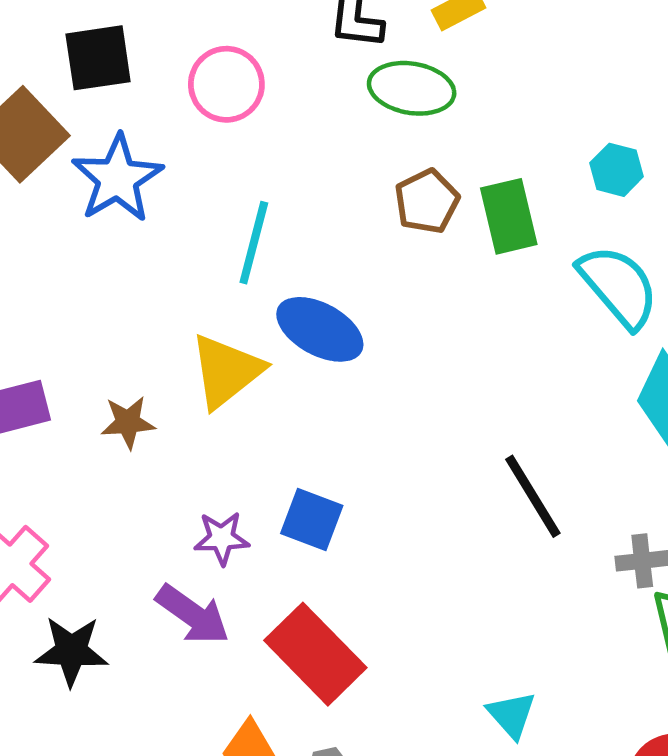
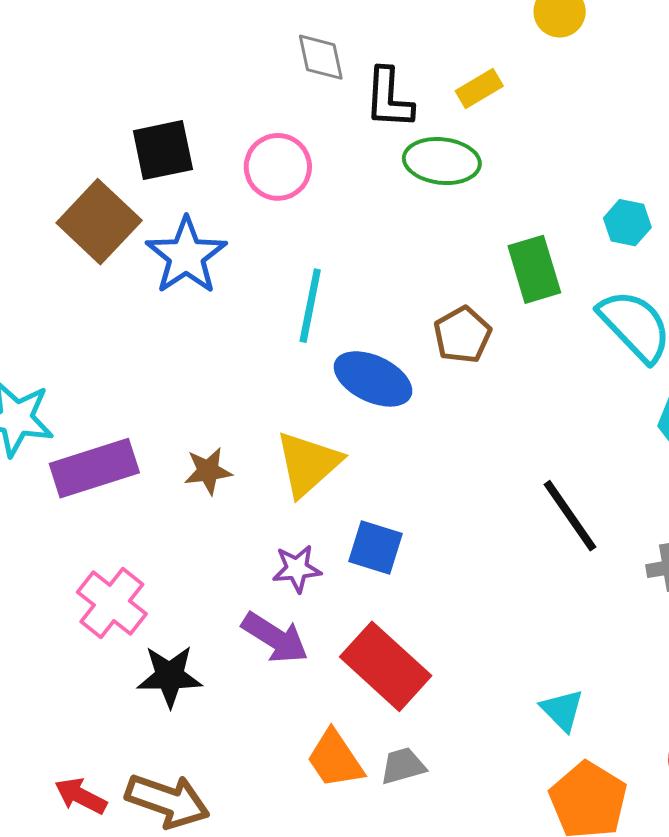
brown pentagon: (427, 201) -> (462, 335), moved
yellow triangle: (226, 371) -> (308, 464), moved

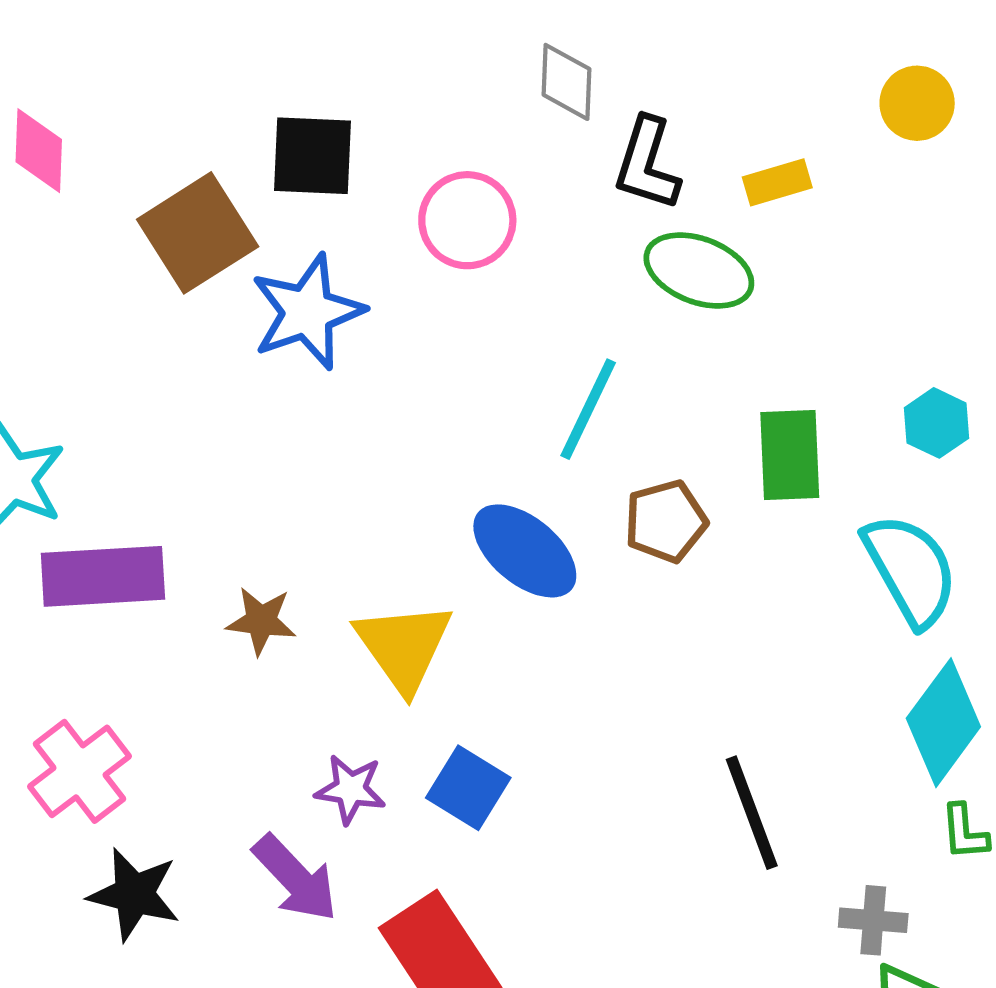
cyan line: (310, 306) -> (588, 409), moved
yellow triangle: (308, 464) -> (404, 646), turned -38

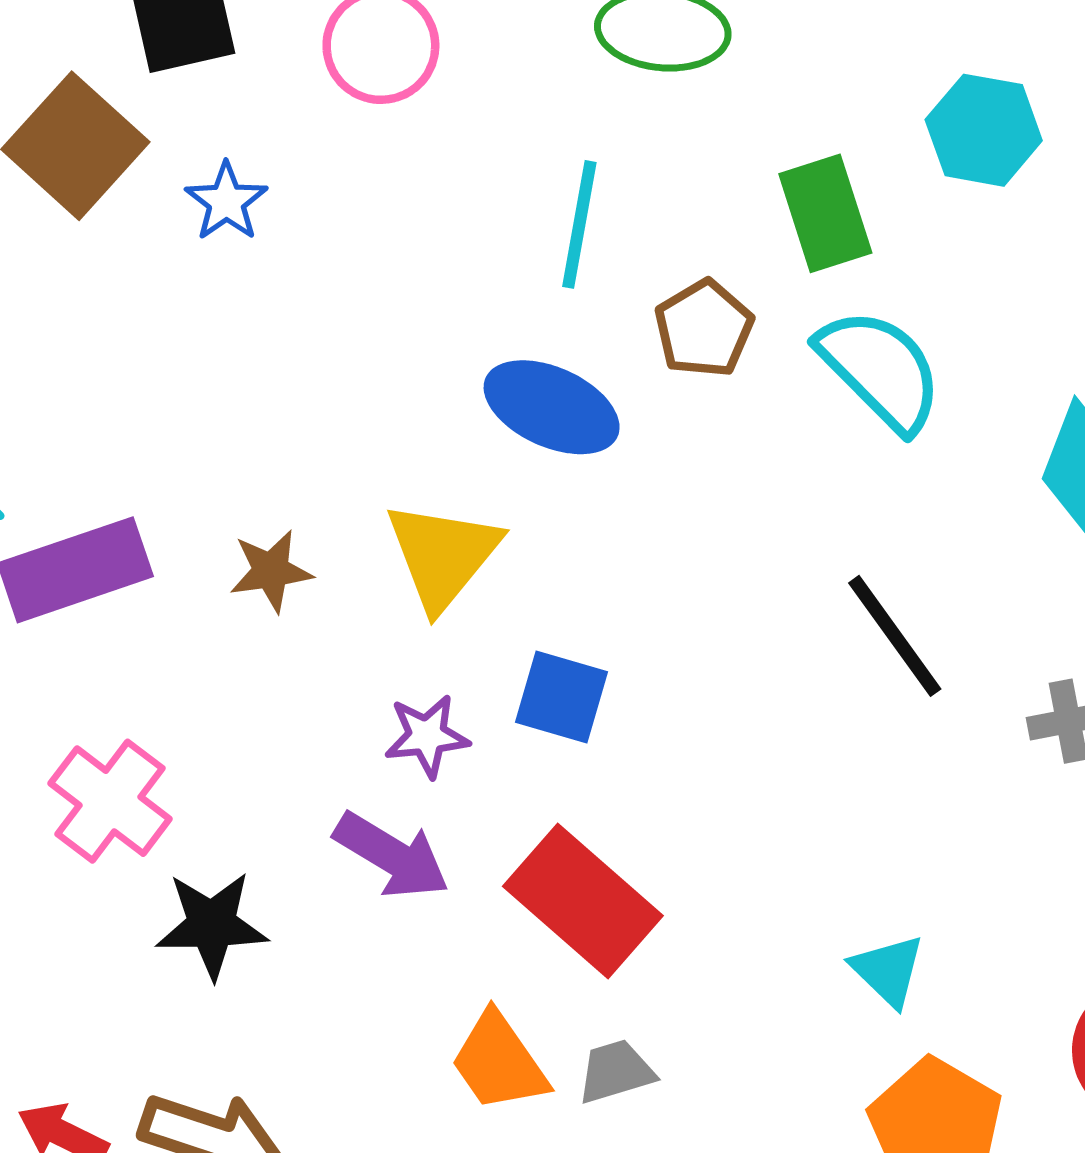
blue star: (307, 312) -> (226, 202), size x0.6
cyan hexagon: (936, 423) -> (984, 130), size x1.4
cyan semicircle: (910, 570) -> (880, 370), moved
yellow triangle: (404, 646) -> (443, 555), turned 30

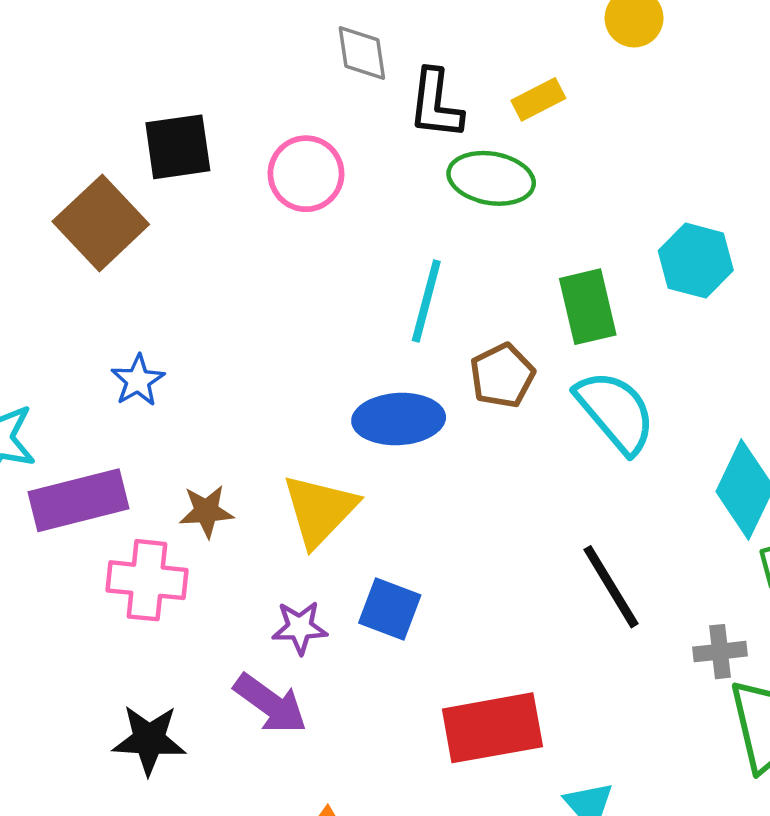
blue star: (226, 202) -> (138, 380), moved
blue ellipse: (552, 407) -> (399, 419), turned -32
pink cross: (110, 801) -> (147, 580), moved, turned -36
red rectangle: (583, 901) -> (492, 728), moved, turned -56

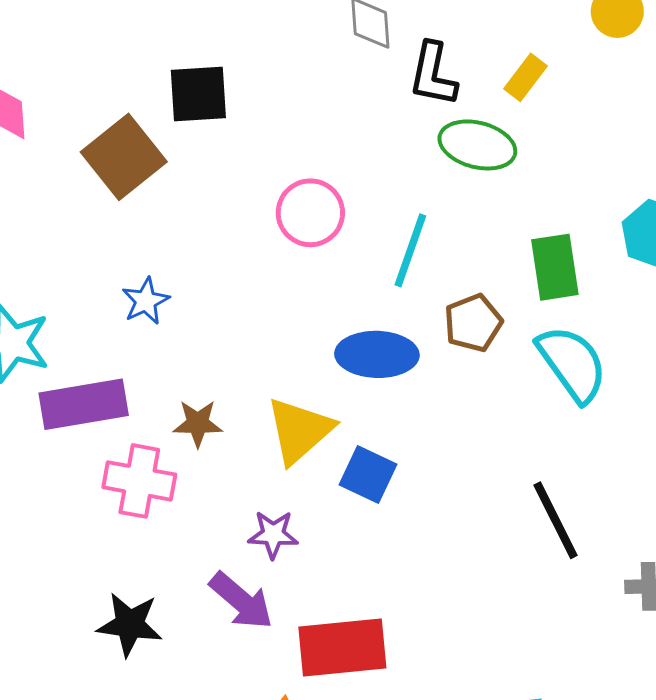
yellow rectangle: (538, 99) -> (525, 77), turned -30
pink circle: (306, 174) -> (310, 213), moved
blue square: (390, 609) -> (368, 474), moved
red rectangle: (492, 728) -> (342, 648), moved

